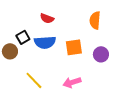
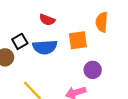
orange square: (74, 47) -> (78, 40), moved
purple circle: (101, 54) -> (93, 70), moved

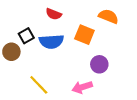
orange semicircle: (102, 22) -> (108, 16), turned 108
orange square: (78, 40) -> (84, 35), turned 30

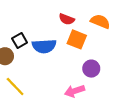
red semicircle: (54, 14) -> (67, 19), moved
yellow line: (39, 85) -> (15, 86), moved

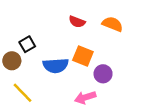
orange square: (77, 39) -> (83, 56), moved
blue semicircle: (44, 46) -> (56, 66), moved

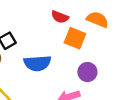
orange square: (83, 56) -> (75, 38), moved

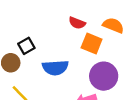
purple circle: (87, 72) -> (104, 76), size x1.5

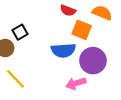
blue semicircle: (55, 68) -> (63, 50), moved

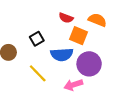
black square: (20, 32) -> (37, 39), moved
yellow line: (15, 79) -> (38, 73), moved

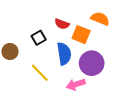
red semicircle: (66, 18) -> (62, 24), moved
blue semicircle: (62, 54) -> (64, 54), turned -95

